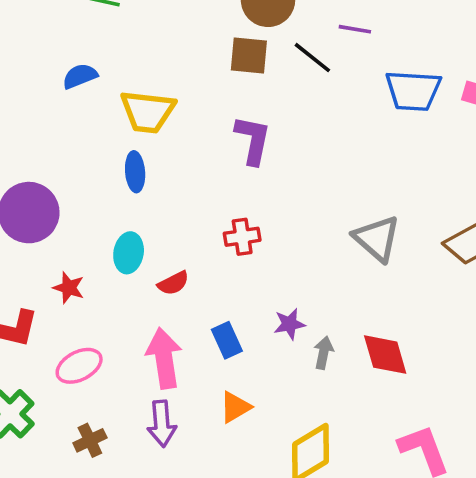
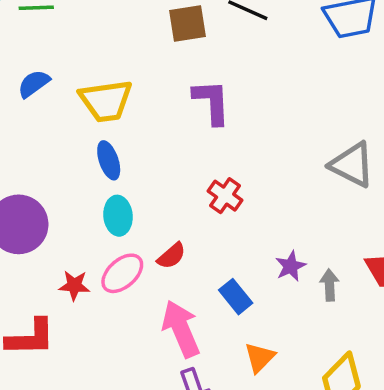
red cross: (242, 237) -> (225, 196), turned -32
cyan ellipse: (129, 253) -> (118, 216), moved
pink ellipse: (79, 366) -> (122, 273), moved

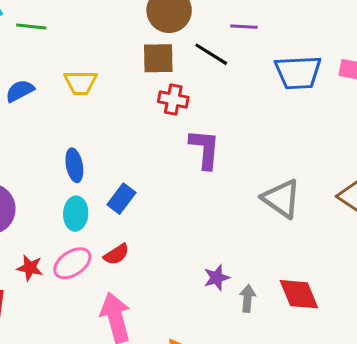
yellow trapezoid: (106, 101) -> (80, 83), moved, size x0.7
purple L-shape: (212, 102) -> (205, 149), moved
red cross: (225, 196) -> (173, 100), moved, turned -32
blue rectangle: (236, 297) -> (121, 199), moved, turned 68

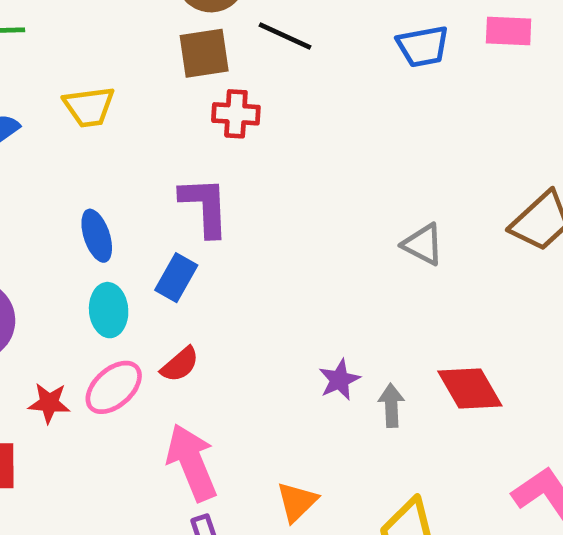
blue trapezoid: (298, 72) -> (423, 46), size x0.7
purple L-shape: (205, 149) -> (205, 206), moved
gray triangle: (281, 199) -> (423, 244), size x0.7

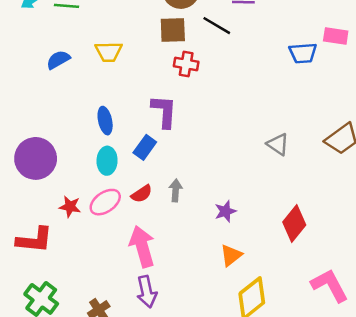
blue trapezoid: (423, 46) -> (303, 53), moved
red diamond: (470, 388) -> (294, 224), turned 63
gray arrow: (391, 405) -> (176, 191), moved
orange triangle: (297, 502) -> (231, 255), moved

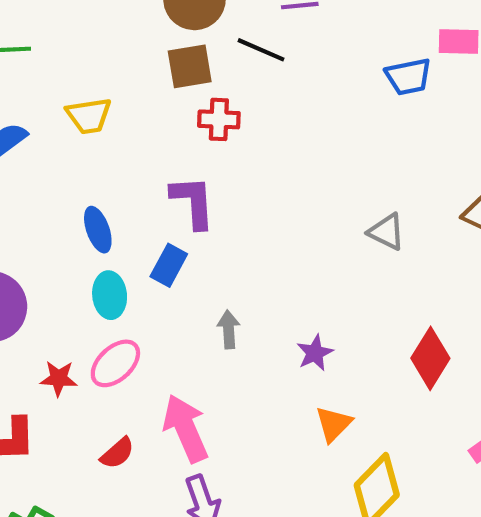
red semicircle: (142, 194) -> (117, 453), moved

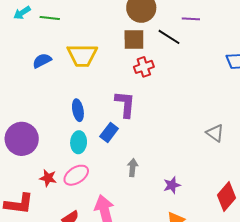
yellow trapezoid: (89, 116) -> (82, 55), size x1.4
red cross: (219, 119) -> (144, 67), turned -30

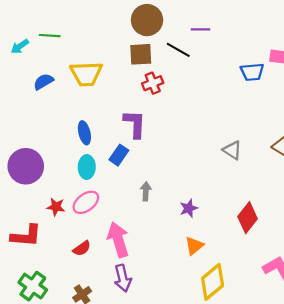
cyan arrow: (22, 13) -> (20, 46), moved

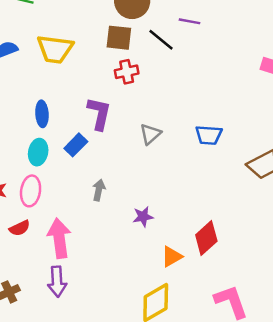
blue trapezoid: (252, 72) -> (209, 135), moved
gray triangle: (232, 150) -> (150, 134), moved, turned 36
pink ellipse: (86, 202) -> (31, 191), turned -55
orange triangle: (194, 246) -> (172, 257), moved
red semicircle: (82, 248) -> (20, 228), moved

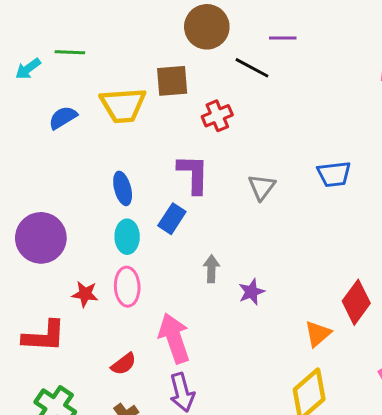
brown square: (119, 38) -> (172, 81), moved
purple star: (143, 217) -> (251, 292), moved
red semicircle: (20, 228) -> (124, 364), moved

